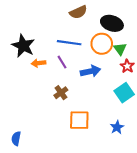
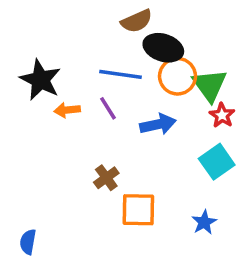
black ellipse: (112, 23) -> (163, 48), moved
green triangle: (120, 49) -> (210, 85), size x1.5
brown cross: (61, 93) -> (106, 178), moved

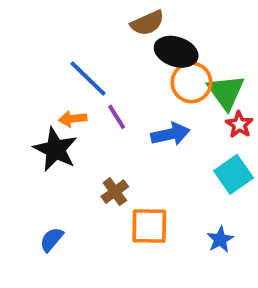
blue line: (121, 74) -> (88, 79), moved, turned 36
black star: (40, 80) -> (55, 149), moved
blue semicircle: (28, 242) -> (52, 239), moved, turned 30

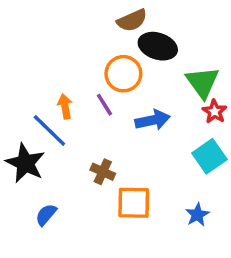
blue line: (88, 79) -> (49, 130), moved
orange circle: (191, 82) -> (123, 74), moved
orange arrow: (73, 119) -> (65, 106), turned 85
black star: (55, 149) -> (25, 163), moved
brown cross: (115, 192) -> (103, 172), turned -30

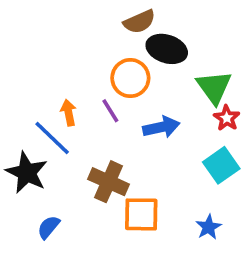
brown cross: (103, 172) -> (109, 182), size x1.5

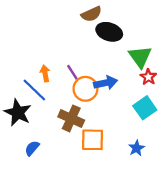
orange circle: (130, 78) -> (85, 89), moved

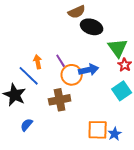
brown cross: (71, 118) -> (60, 100), turned -35
orange square: (93, 140) -> (98, 130), moved
blue star: (136, 148) -> (115, 134), moved

